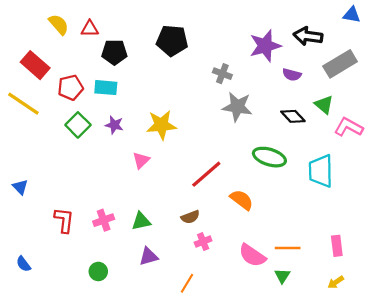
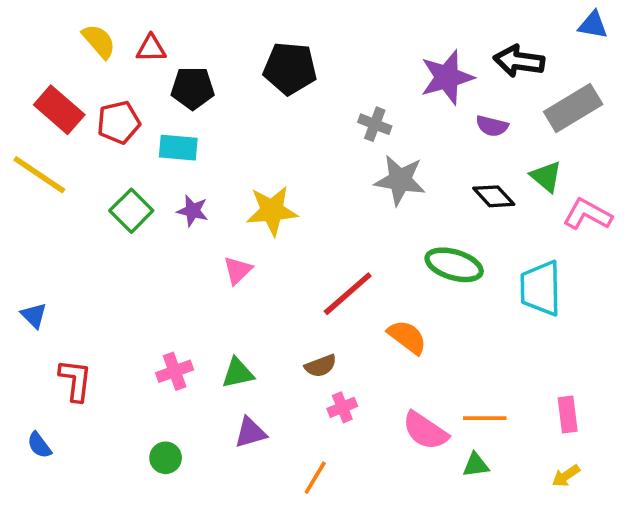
red pentagon: (70, 88) -> (119, 122), moved
red L-shape: (64, 220) -> (75, 380), moved
green triangle: (282, 276) -> (476, 465), turned 49

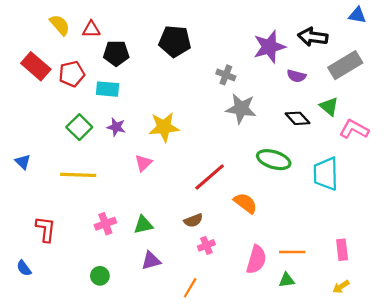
yellow line: (39, 175) -> (78, 175), moved, turned -32
blue triangle: (34, 315) -> (23, 162), moved
pink semicircle: (425, 431) -> (256, 260), turned -108

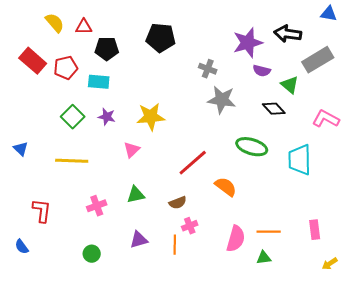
purple semicircle: (296, 76) -> (262, 71), moved
green triangle: (329, 106) -> (290, 85), moved
green triangle: (143, 225) -> (136, 195), moved
yellow arrow: (341, 287) -> (330, 264), moved
orange line: (190, 288) -> (175, 245), moved, turned -30

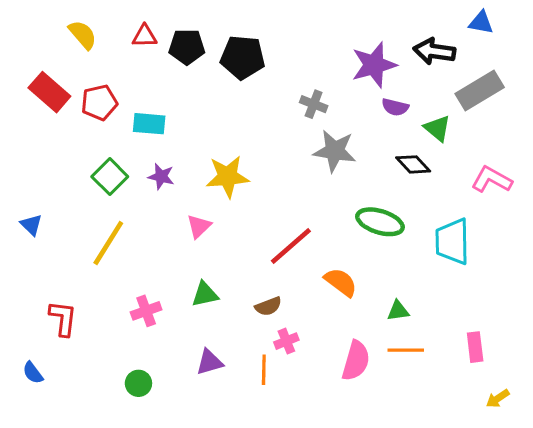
blue triangle: (329, 14) -> (481, 23), moved
red triangle: (84, 27) -> (145, 36), moved
black pentagon: (107, 49) -> (187, 47), moved
yellow line: (72, 161) -> (108, 243), turned -60
green triangle: (264, 258) -> (398, 311), moved

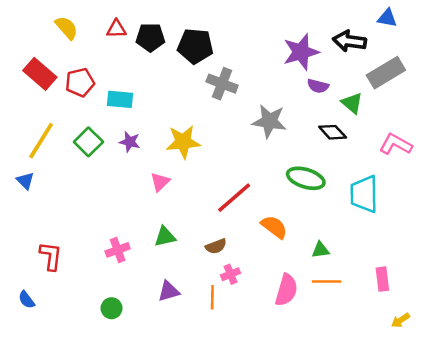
gray cross: (314, 104) -> (222, 84), moved, size x1.4
yellow line: (108, 243) -> (41, 141), moved

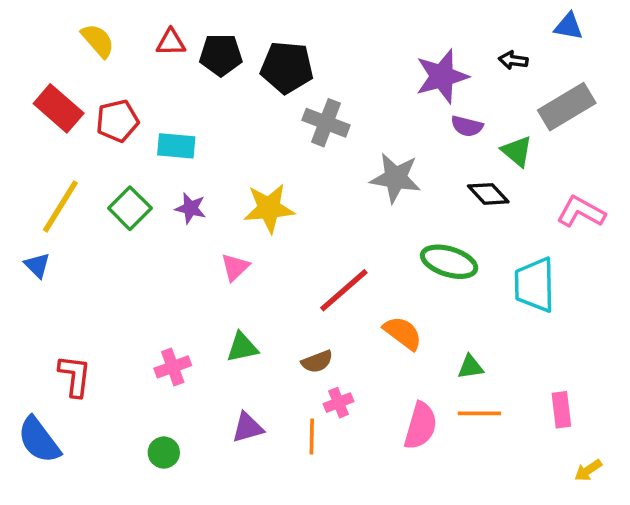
black arrow: (350, 41) -> (513, 60), size x0.6
blue semicircle: (27, 300) -> (39, 440), size x1.8

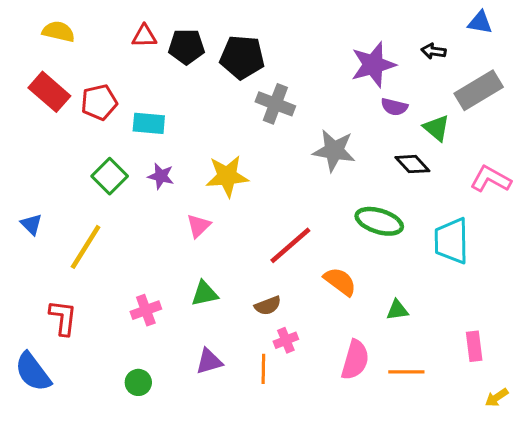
yellow semicircle: (98, 41) -> (58, 32), moved, turned -36
yellow line: (60, 206) -> (86, 247), moved
orange line: (479, 413) -> (406, 372), moved

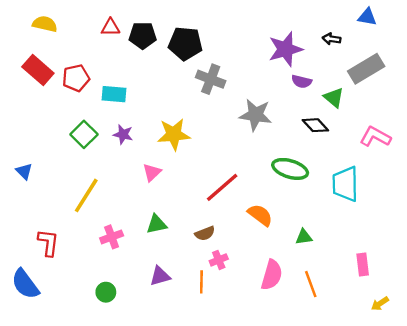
yellow line: (86, 247) -> (86, 195), moved
orange line: (406, 372) -> (311, 284), turned 70

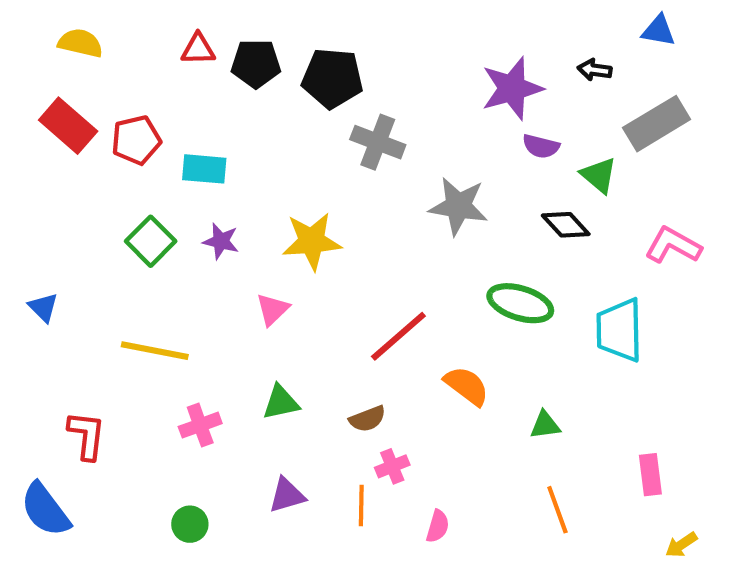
yellow line: (86, 195) -> (155, 351), turned 69
pink semicircle: (272, 275) -> (438, 526), moved, size x0.6

